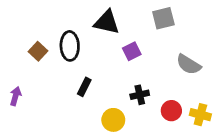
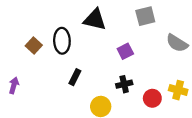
purple square: (132, 51) -> (125, 51), moved
gray semicircle: (189, 64) -> (177, 43), moved
yellow cross: (200, 115) -> (178, 90), moved

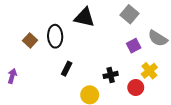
gray square: (145, 16) -> (129, 14), turned -36
purple square: (125, 51) -> (134, 46), moved
yellow cross: (178, 90) -> (149, 71), moved, turned 35

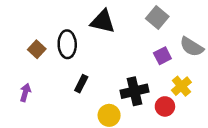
black cross: (111, 75) -> (134, 91), size x1.5
purple arrow: (12, 76) -> (25, 92), moved

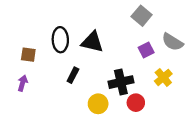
black triangle: (103, 21) -> (92, 42), moved
brown square: (37, 49) -> (28, 55), moved, turned -35
red circle: (165, 106) -> (136, 103), moved

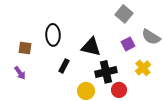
black triangle: (92, 42) -> (91, 47), moved
purple arrow: (23, 83) -> (20, 73), turned 128

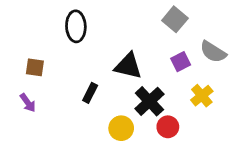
black ellipse: (53, 35) -> (76, 26), moved
black cross: (106, 72) -> (149, 101), turned -30

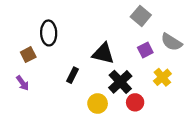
black ellipse: (76, 26) -> (49, 33), moved
brown square: (35, 67) -> (28, 55), turned -35

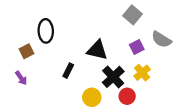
yellow cross: (162, 77) -> (142, 73), moved

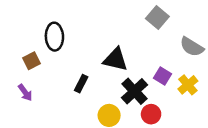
purple square: (137, 47) -> (162, 76), moved, turned -32
yellow cross: (142, 73) -> (188, 85), moved

